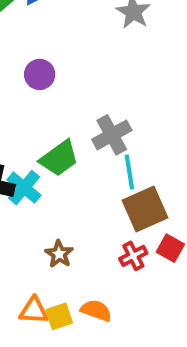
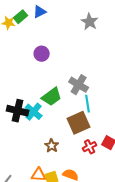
gray cross: (112, 135) -> (79, 85), turned -30
brown square: (145, 209) -> (79, 123), moved

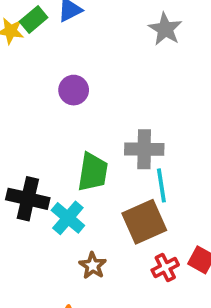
gray cross: (79, 85) -> (144, 149), turned -30
green trapezoid: (52, 97) -> (93, 172), turned -45
cyan cross: (34, 112) -> (68, 218), moved

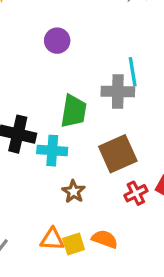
cyan line: (161, 185) -> (133, 72), moved
cyan cross: (68, 218) -> (52, 151), turned -36

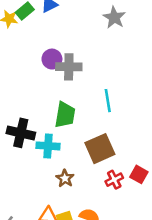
cyan line: (133, 72) -> (108, 101), moved
gray cross: (118, 91) -> (69, 67), moved

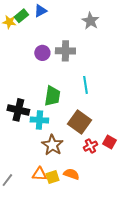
gray cross: (69, 67) -> (65, 51), moved
brown square: (100, 149) -> (79, 122), turned -30
brown star: (65, 178) -> (52, 145), size x1.5

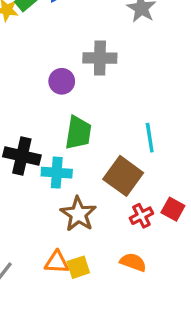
purple circle: (42, 53) -> (62, 81), moved
cyan line: (85, 85) -> (150, 138), moved
orange semicircle: (71, 174) -> (133, 262), moved

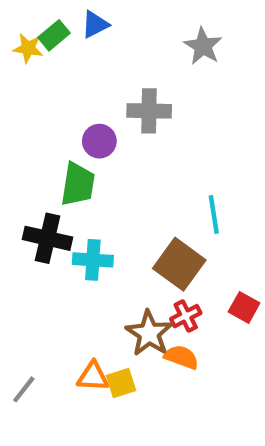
green trapezoid: (78, 133) -> (78, 184), moved
brown star: (78, 214) -> (149, 333), moved
red cross: (141, 216) -> (186, 316), moved
orange semicircle: (133, 262) -> (181, 357), moved

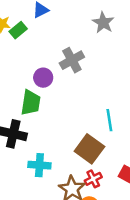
green rectangle: (54, 35) -> (18, 30), moved
gray cross: (149, 111) -> (72, 60), turned -30
cyan cross: (93, 260) -> (39, 165), moved

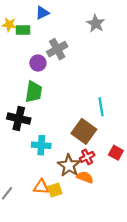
green rectangle: (18, 30) -> (23, 30), turned 40
gray cross: (72, 60) -> (57, 49), moved
purple circle: (43, 78) -> (38, 63), moved

